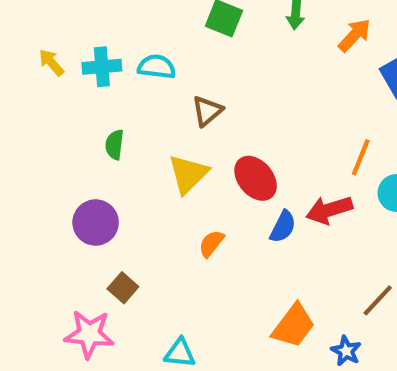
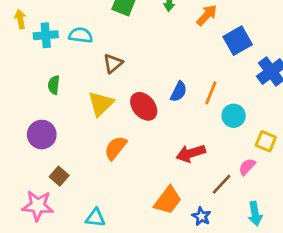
yellow arrow: (51, 63) -> (20, 19), moved, turned 30
red arrow: (329, 210) -> (191, 153), moved
blue semicircle: (283, 227) -> (179, 92), moved
orange semicircle: (211, 244) -> (116, 148), size x1.4

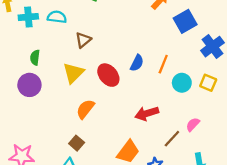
purple circle: (42, 135) -> (29, 85), moved
yellow square: (266, 141) -> (208, 83), moved
brown square: (59, 176) -> (77, 143), moved

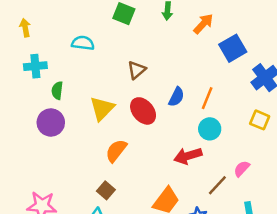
cyan cross: (28, 17) -> (35, 66), moved
brown triangle: (83, 40) -> (137, 70), moved
cyan circle: (182, 83) -> (210, 129), moved

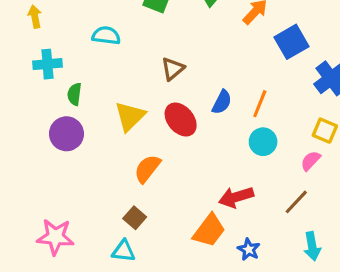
red arrow: (188, 156) -> (236, 197), moved
pink semicircle: (242, 169) -> (311, 161), moved
brown line: (217, 185) -> (296, 202), moved

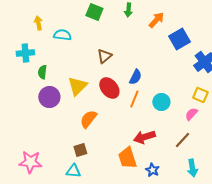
yellow arrow: (35, 16) -> (38, 23), moved
orange line: (260, 104) -> (134, 99), moved
purple circle: (66, 134) -> (49, 97), moved
brown square: (135, 218) -> (80, 150), turned 32
orange trapezoid: (209, 230) -> (127, 158), turned 125

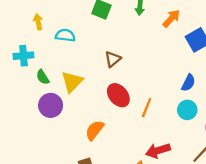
green semicircle: (42, 72) -> (43, 77), turned -40
blue semicircle: (135, 77) -> (188, 83), moved
yellow triangle: (77, 86) -> (72, 82), moved
cyan circle: (161, 102) -> (187, 110), moved

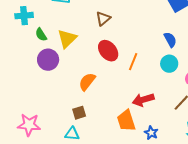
blue semicircle: (188, 83) -> (170, 40), turned -56

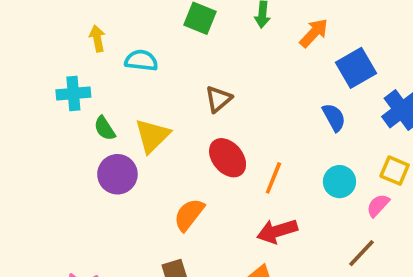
blue semicircle: (170, 40) -> (334, 117), moved
red arrow: (143, 100) -> (277, 231), moved

